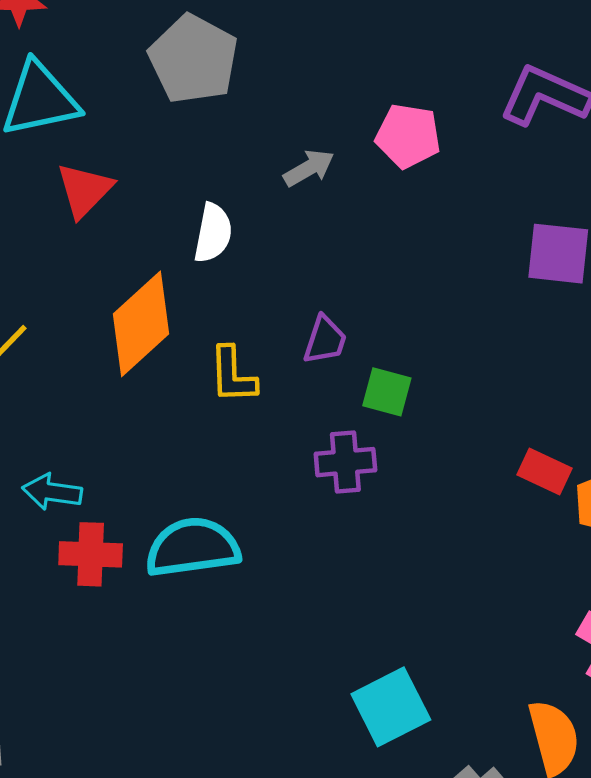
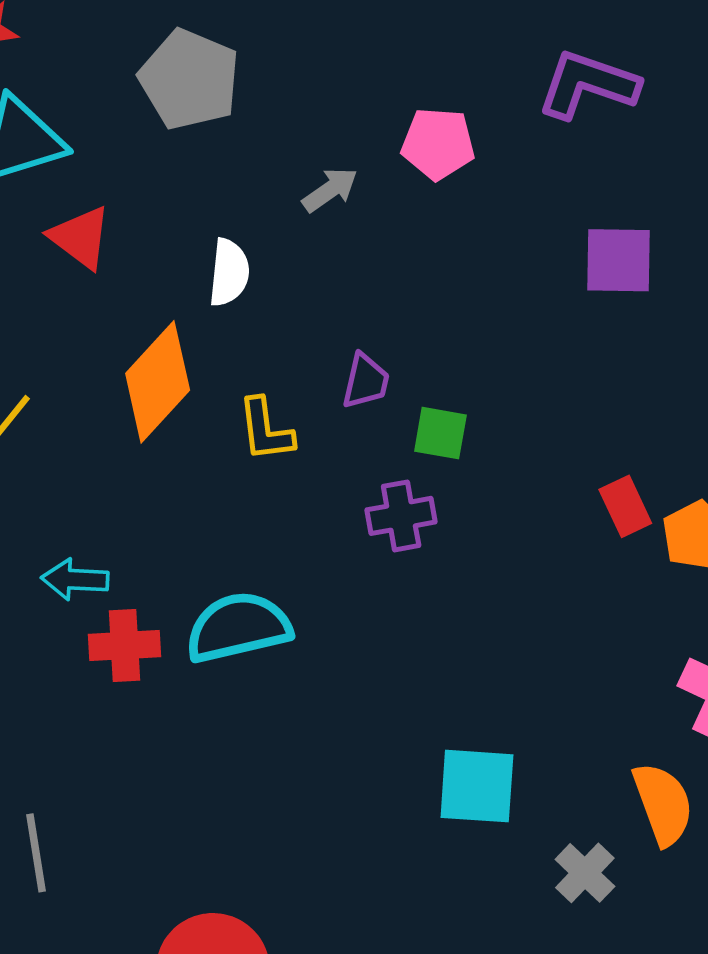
red triangle: (84, 190) -> (80, 237), turned -32
red rectangle: (544, 472) -> (625, 506), turned 45
cyan square: (391, 707) -> (477, 786), turned 36

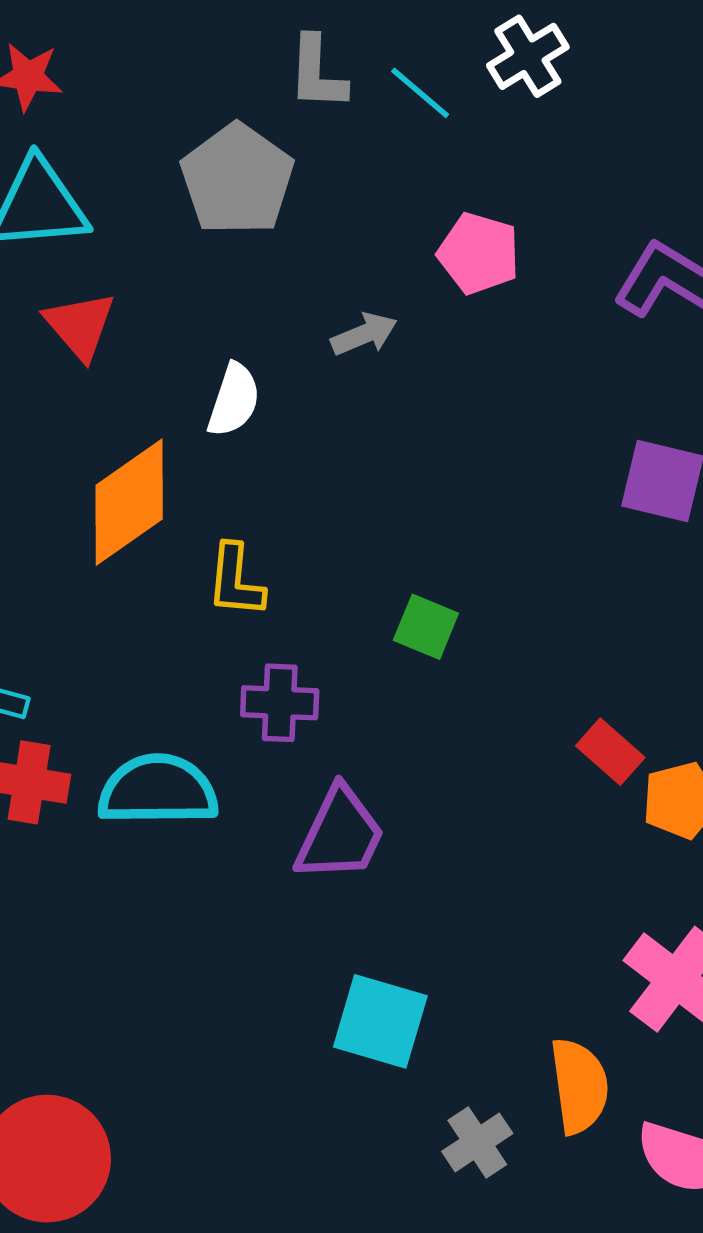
pink pentagon: (438, 144) -> (479, 253), moved
purple trapezoid: (366, 381) -> (340, 834), moved, size x1.6
red rectangle: (625, 506) -> (610, 752), turned -36
purple cross: (401, 516) -> (280, 703), moved

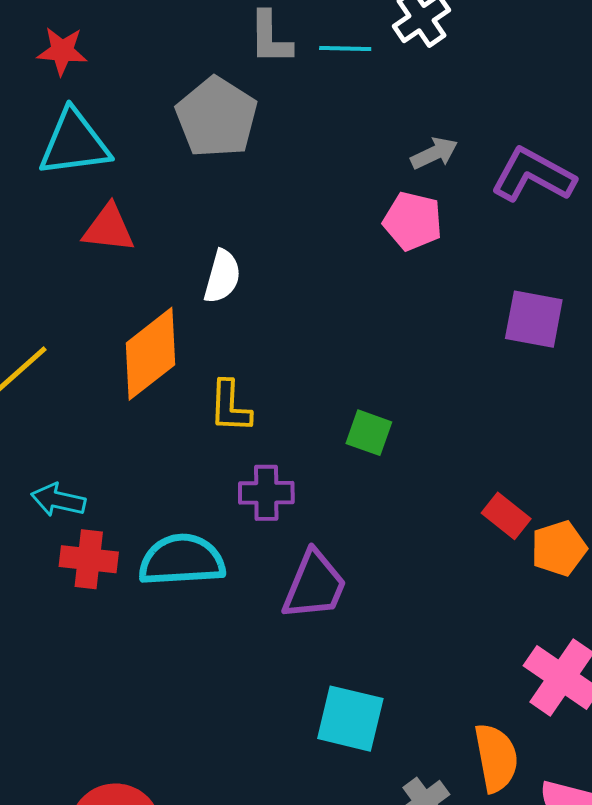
cyan line: (420, 93) -> (345, 48), turned -36
pink pentagon: (479, 253) -> (413, 221), moved
red triangle: (80, 326) -> (109, 228), turned -40
gray arrow: (364, 334) -> (434, 153), moved

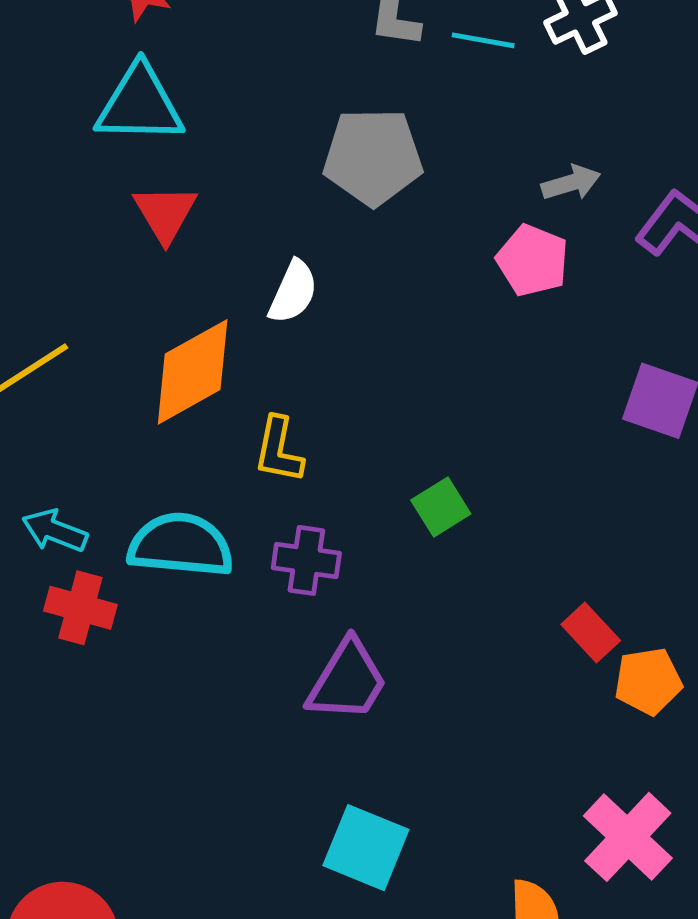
gray pentagon: (217, 117) -> (373, 157), moved, turned 30
red triangle: (109, 228) -> (165, 213), turned 44
green square: (369, 433) -> (441, 507), turned 30
cyan semicircle: (182, 560) -> (181, 545), moved

